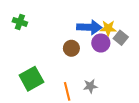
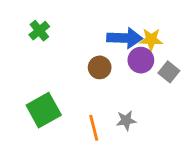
green cross: (20, 22) -> (39, 31), moved, turned 32
gray square: (121, 38) -> (169, 72), moved

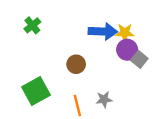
purple circle: (141, 60) -> (127, 50), moved
brown circle: (100, 67) -> (76, 64), moved

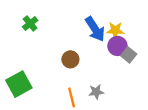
blue arrow: (103, 31) -> (95, 29), turned 55
green square: (36, 91) -> (19, 84), moved

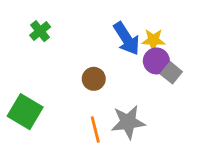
green square: (19, 84) -> (25, 112), turned -30
gray star: (96, 92) -> (128, 122), size x1.6

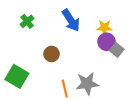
blue arrow: (127, 39) -> (71, 20), moved
brown circle: (94, 79) -> (52, 54), moved

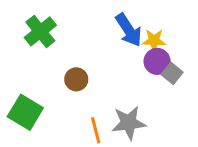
blue arrow: (71, 20) -> (129, 30), moved
green cross: (27, 21) -> (40, 31), size x1.5

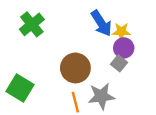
gray square: (172, 73) -> (119, 63), moved
brown circle: (76, 79) -> (75, 68), moved, size x1.6

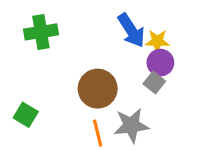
green cross: (32, 24) -> (41, 32), turned 30
green square: (20, 88) -> (26, 115), size x0.7

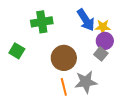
green cross: (41, 32) -> (42, 22), moved
green square: (26, 115) -> (17, 51), moved

